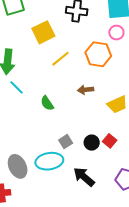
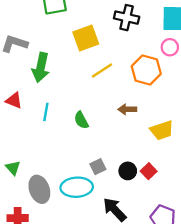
cyan line: (17, 87) -> (46, 112), moved, turned 49

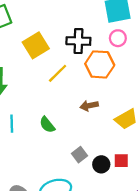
black cross: (127, 18) -> (78, 41), moved
gray square: (98, 167) -> (80, 155), moved
red square: (149, 171) -> (121, 161), turned -35

